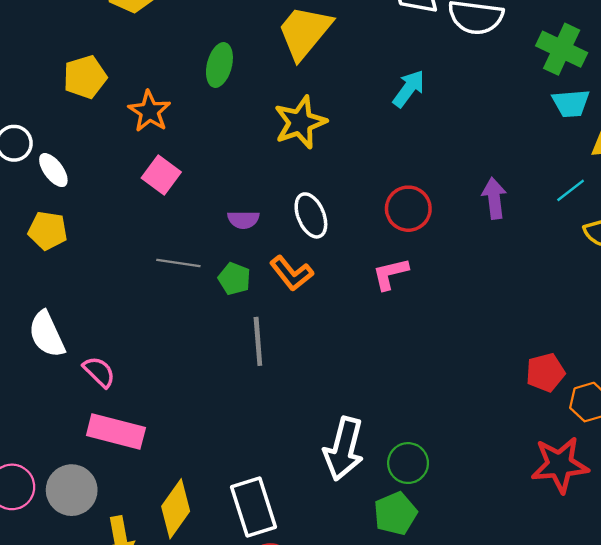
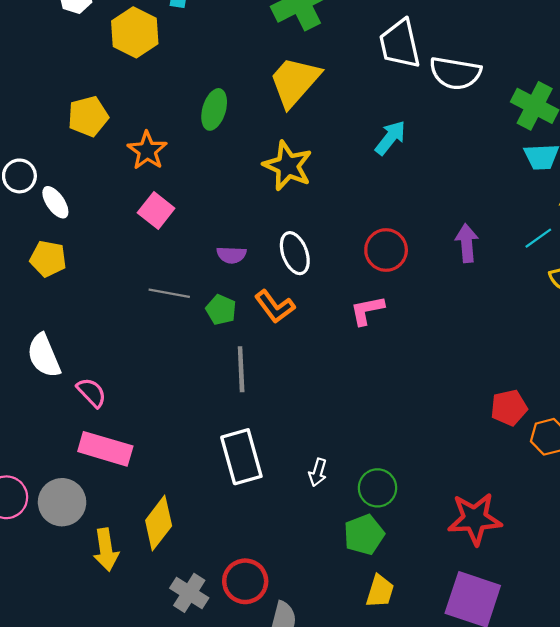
yellow star: (300, 122) -> (288, 166), turned -30
white arrow: (344, 449) -> (318, 472), size x0.5
red star: (560, 465) -> (475, 519), moved
white rectangle: (254, 507) -> (241, 457), moved

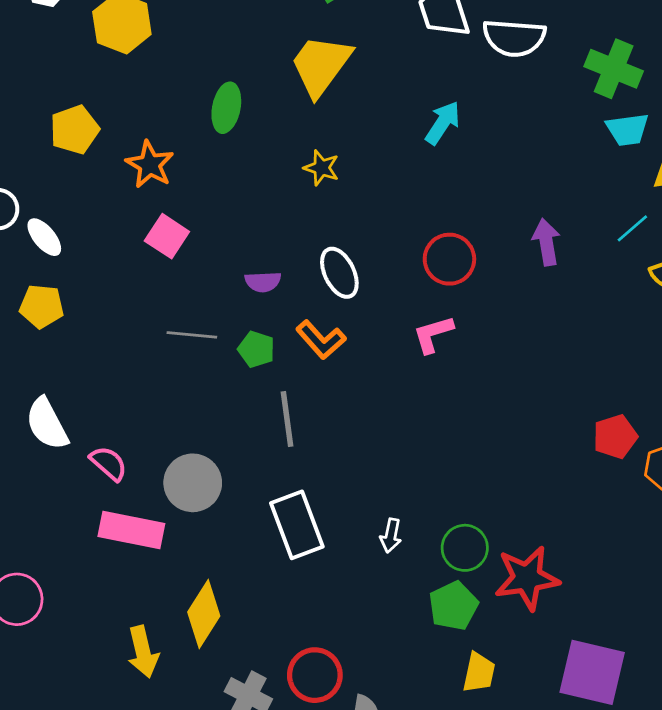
yellow star: (288, 166) -> (321, 168), size x0.6
gray circle: (62, 502) -> (193, 483), moved
red star: (475, 519) -> (527, 578), moved

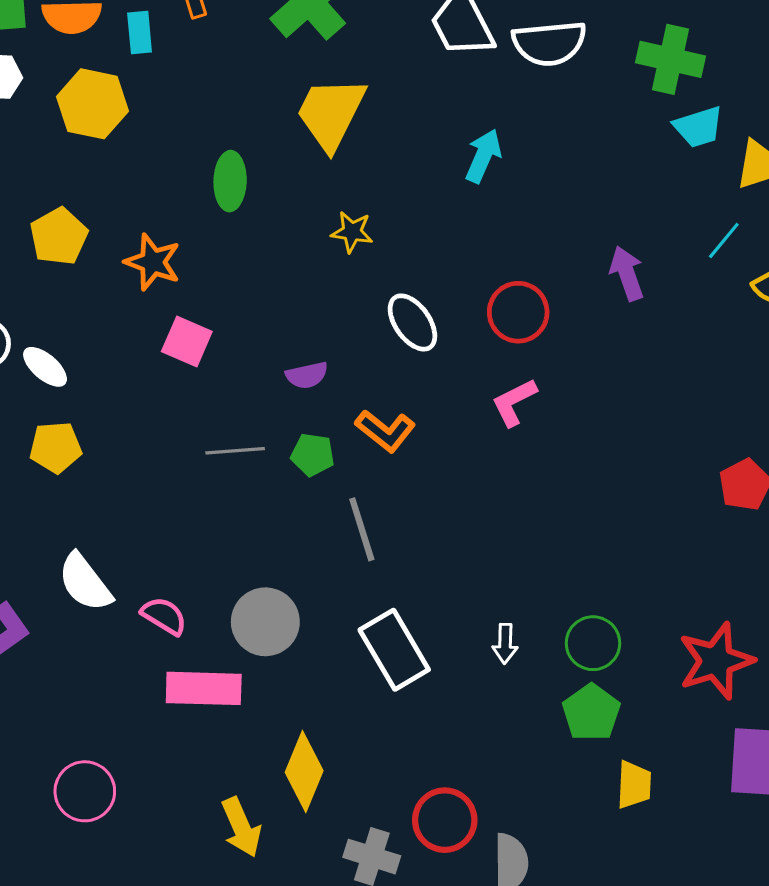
white ellipse: (339, 273) -> (412, 322), moved
red star: (527, 578) -> (716, 661), moved

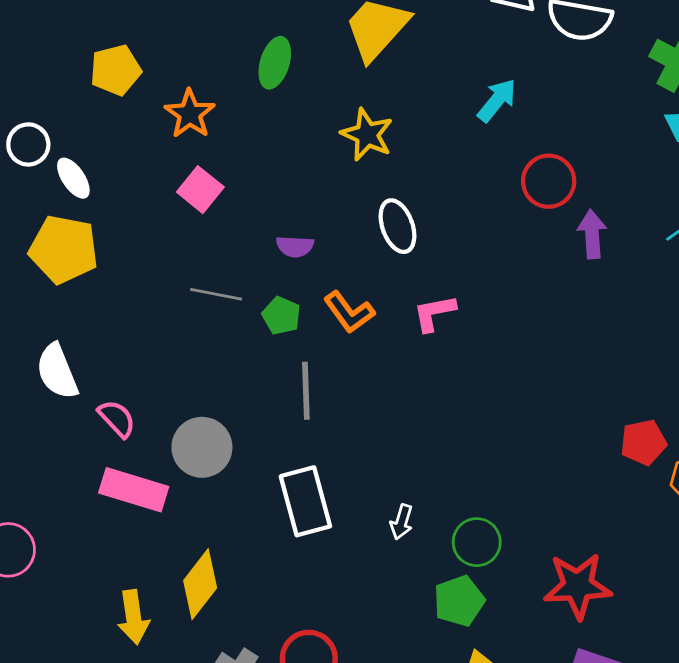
yellow star: (352, 232) -> (367, 135), size x1.4
red circle: (518, 312) -> (549, 181), moved
pink L-shape: (514, 402) -> (434, 313), moved
yellow pentagon: (56, 447) -> (64, 249), size x1.5

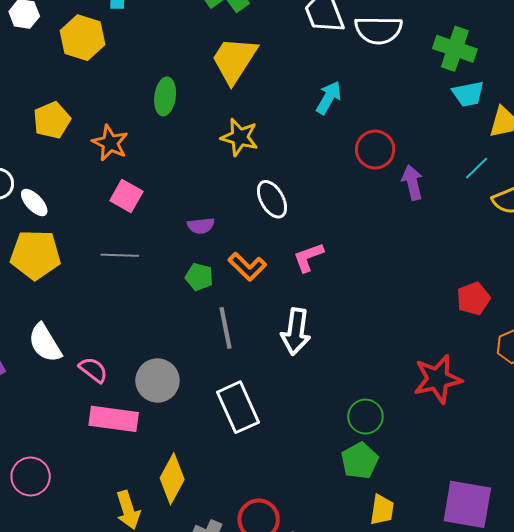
gray line: (216, 294) -> (120, 255), moved
red pentagon: (643, 442) -> (473, 299), moved
white arrow: (402, 522) -> (296, 332), moved, size x1.8
red star: (578, 586) -> (438, 379), moved

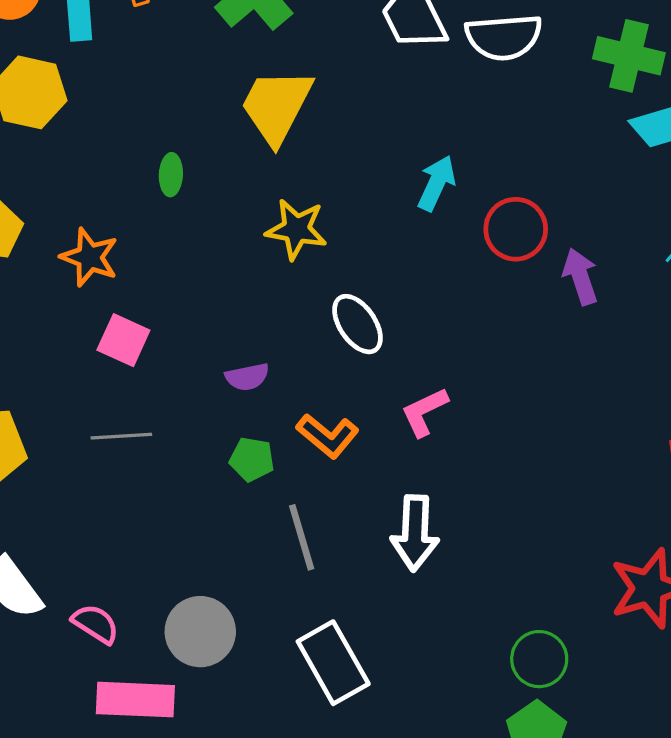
green ellipse: (165, 96) -> (171, 175), size x0.7
cyan arrow: (329, 98) -> (437, 183), moved

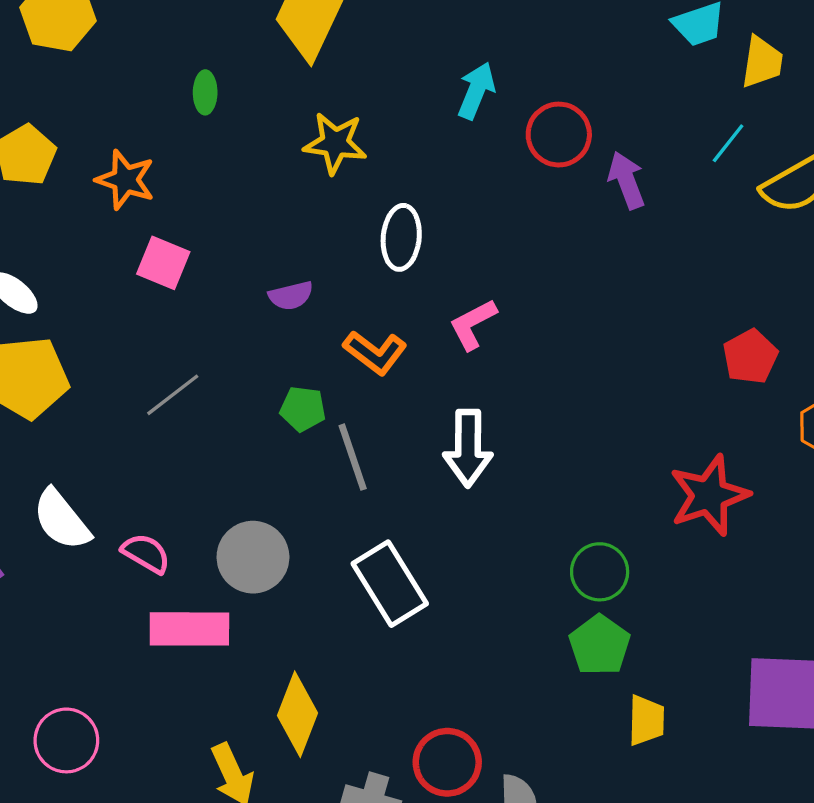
white ellipse: (357, 324) -> (401, 237), turned 42
gray line: (121, 436) -> (173, 395), moved, turned -32
green pentagon: (252, 459) -> (303, 409), moved

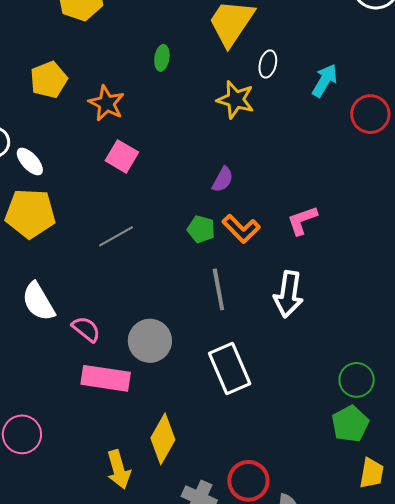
white ellipse: (401, 237) -> (268, 64), moved, size x0.7
purple semicircle: (291, 296) -> (223, 180), moved, turned -56
green pentagon: (303, 409) -> (201, 229), moved

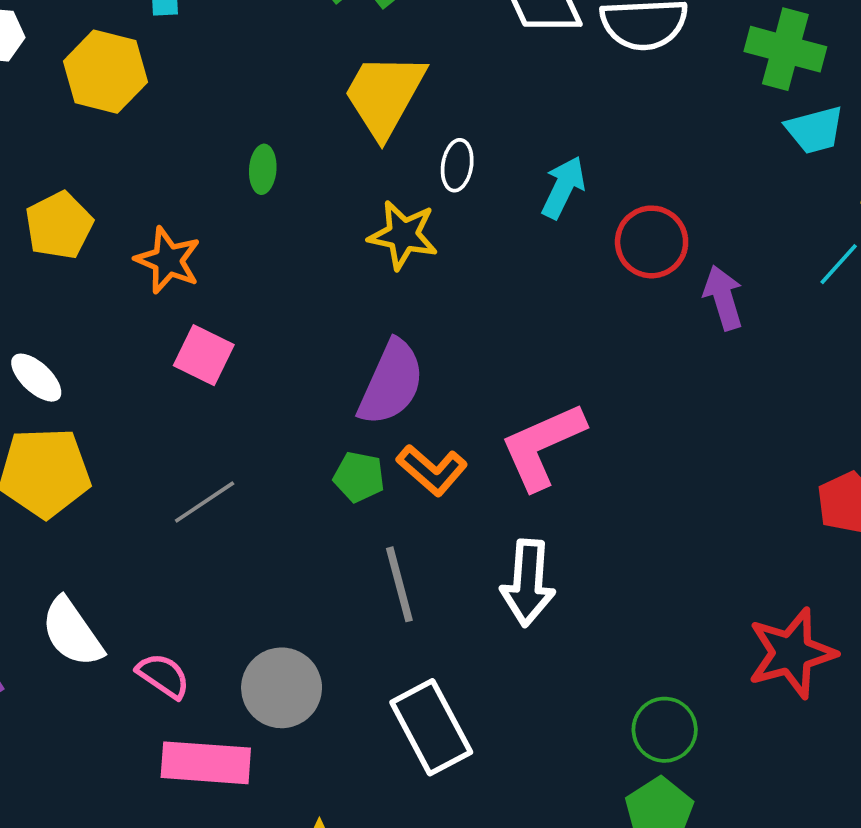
purple semicircle: (223, 180) -> (391, 383), size x1.8
pink L-shape: (302, 220) -> (542, 446), size x1.6

